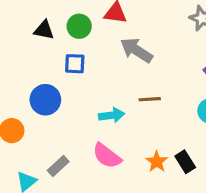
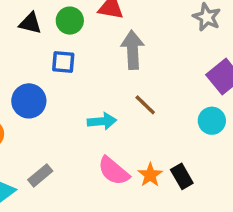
gray arrow: (136, 50) -> (133, 50), turned 52
brown line: (150, 99) -> (145, 105), turned 45
pink semicircle: (107, 156) -> (114, 171), moved

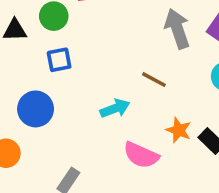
gray arrow: (133, 50) -> (177, 29), moved
orange star: (150, 175) -> (179, 130), moved

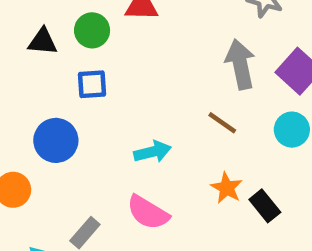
brown line: (154, 80) -> (222, 123), moved
pink semicircle: (141, 155) -> (148, 212), moved

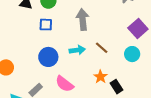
gray arrow: (240, 64) -> (83, 19), moved
blue circle: (56, 140) -> (48, 57), moved
cyan arrow: (152, 152) -> (77, 50), moved

